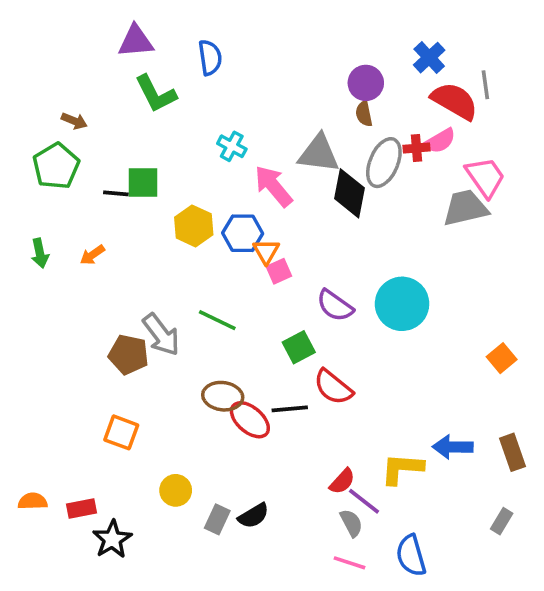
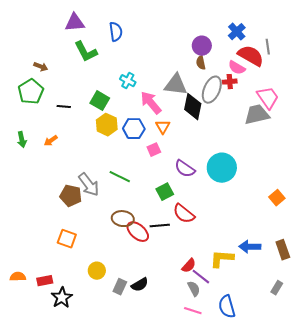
pink semicircle: (440, 141) -> (237, 68), moved, turned 60
green square: (143, 182) -> (100, 101), moved, turned 30
orange triangle: (266, 251) -> (163, 127), moved

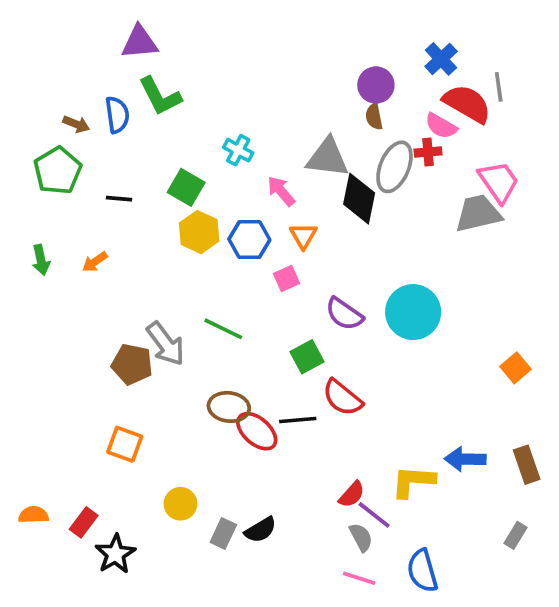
blue semicircle: (116, 32) -> (117, 115), moved
pink arrow: (151, 103) -> (281, 191), size x0.7
red rectangle: (45, 281) -> (84, 522), turned -42

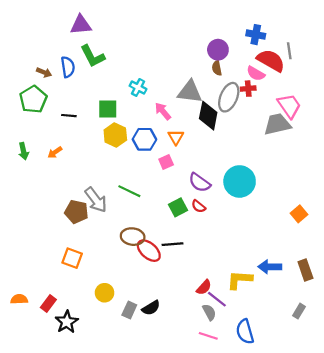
blue cross: (441, 59) -> (256, 35), turned -36
green square: (186, 187) -> (108, 109), turned -30
red semicircle: (342, 398) -> (198, 206), moved, size x0.6

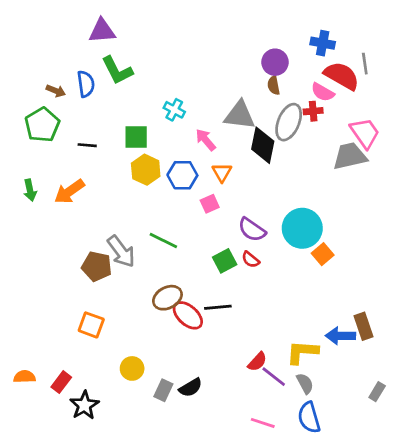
orange arrow: (55, 152) -> (69, 192), size x1.6
orange square: (299, 214) -> (323, 254), moved
brown ellipse: (133, 237) -> (167, 298), turned -35
brown rectangle: (305, 270) -> (363, 326), moved
gray semicircle: (209, 312) -> (305, 383), moved

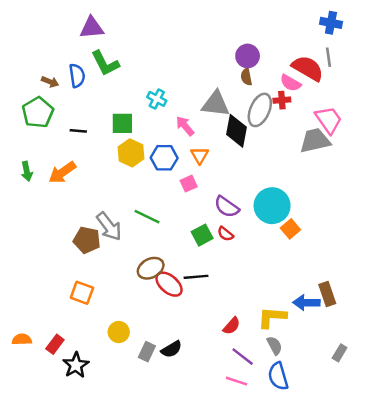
blue cross: (323, 43) -> (331, 23), moved
purple line: (274, 377) -> (243, 357), moved

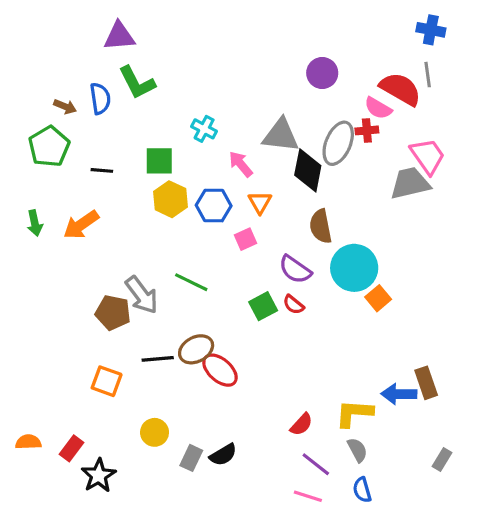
brown semicircle: (246, 77) -> (321, 226), moved, size x1.5
black line: (196, 277) -> (158, 359), moved
blue semicircle: (278, 376) -> (362, 490), size x0.7

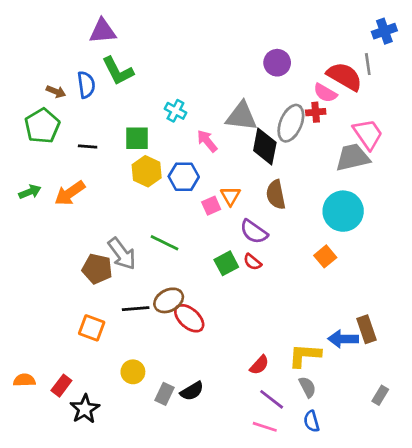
blue cross: (431, 30) -> (384, 31), moved, turned -30
orange triangle: (260, 202) -> (230, 196), moved
green arrow: (35, 223) -> (30, 192), turned -100
cyan circle: (354, 268) -> (343, 211), moved

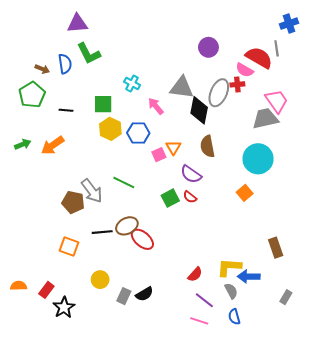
blue arrow: (343, 339) -> (249, 276), moved

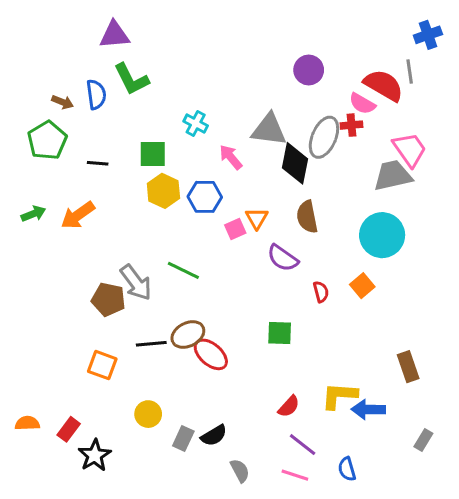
red semicircle: (190, 197) -> (321, 292), moved, turned -144
green square: (170, 198) -> (280, 333), moved, turned 30
gray semicircle: (231, 291) -> (240, 471), moved

